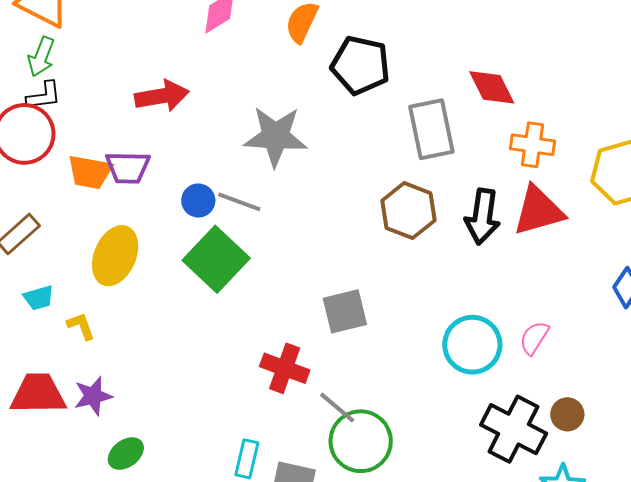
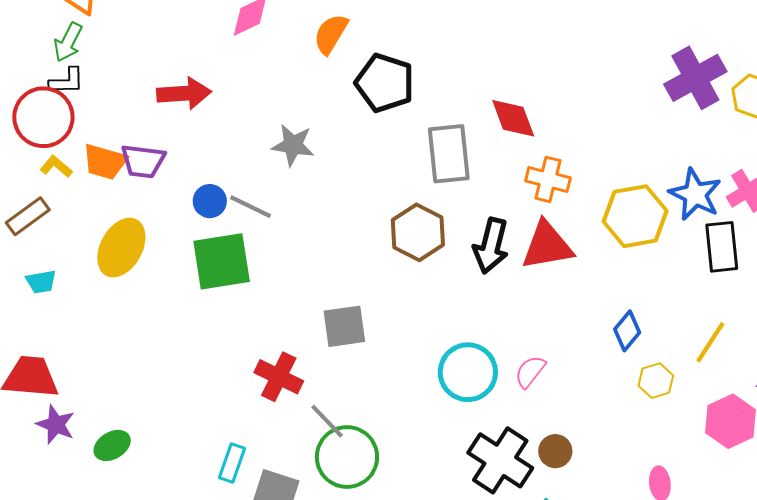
gray star: (275, 136) -> (293, 145), size x0.7
green square: (216, 259) -> (222, 261), turned 32
yellow L-shape: (81, 326) -> (56, 167), moved, turned -36
purple star: (93, 396) -> (56, 424), moved, turned 30

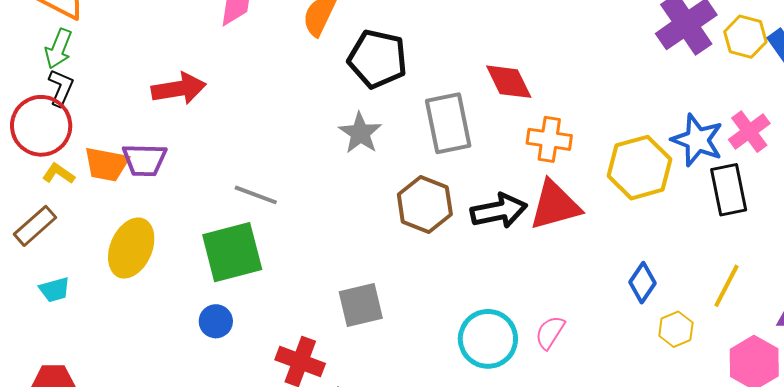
black L-shape: (67, 81) -> (61, 88), turned -60
gray star: (293, 145) -> (360, 133), moved, turned 30
blue circle: (210, 201) -> (216, 321), moved
black arrow: (491, 246) -> (499, 211), turned -110

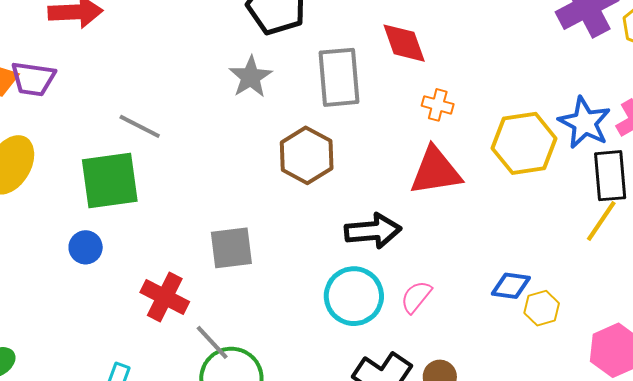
orange cross: (549, 139) -> (438, 105), size x0.7
black arrow: (499, 211) -> (373, 231), moved
blue diamond: (642, 283) -> (511, 286), moved, turned 57
yellow line: (727, 286) -> (601, 221), moved

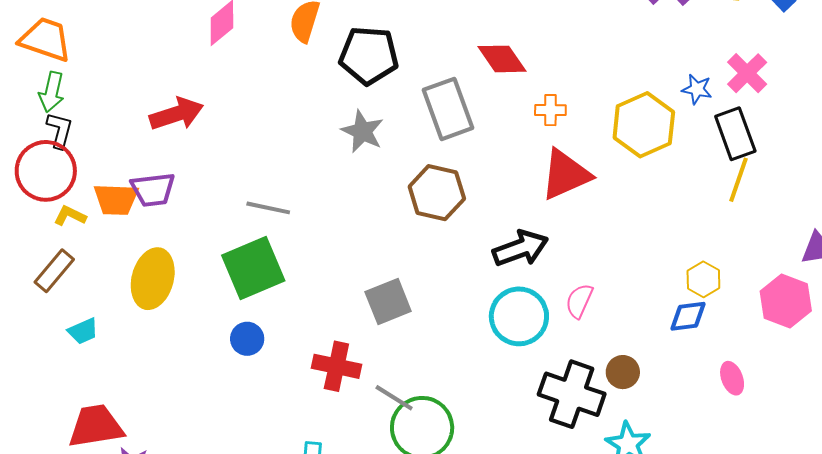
blue star: (585, 123) -> (697, 89), size x0.6
blue diamond: (511, 286) -> (688, 316), moved

